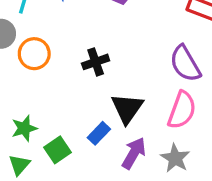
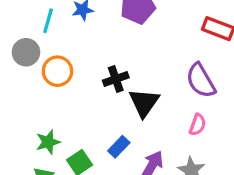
black triangle: (127, 108) -> (144, 103), moved
pink semicircle: (182, 110) -> (198, 125), size x0.6

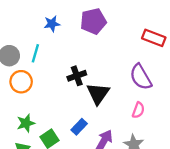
cyan line: (48, 21) -> (35, 53), moved
orange circle: (57, 71) -> (21, 82), moved

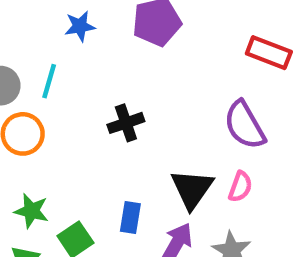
black triangle: (98, 94) -> (192, 189), moved
green star: (26, 123) -> (31, 211), turned 30
blue rectangle: (79, 127) -> (130, 217), turned -35

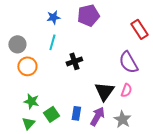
red rectangle: (269, 53) -> (139, 29), turned 36
cyan line: (49, 81) -> (52, 42), moved
blue rectangle: (130, 217) -> (76, 113), moved

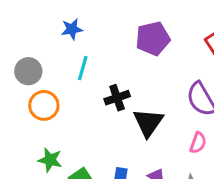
purple pentagon: (88, 15) -> (153, 39), moved
blue star: (53, 17) -> (72, 29), moved
black triangle: (104, 91) -> (148, 123), moved

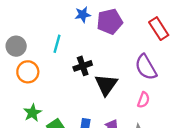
blue star: (72, 29) -> (83, 15), moved
green star: (50, 160) -> (32, 113), turned 30

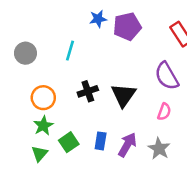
black cross: (83, 66) -> (88, 91), moved
orange circle: (28, 72) -> (43, 98), moved

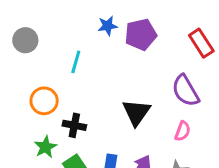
gray circle: (25, 53) -> (25, 40), moved
black cross: (88, 91) -> (74, 125), moved, turned 30
orange circle: (43, 98) -> (44, 101), moved

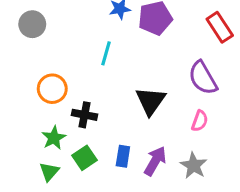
cyan line: (76, 62) -> (106, 53), moved

